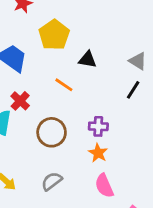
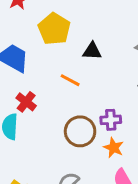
brown circle: (52, 132) -> (80, 131), moved

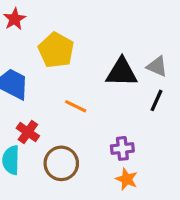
black triangle: (92, 51) -> (122, 72), moved, size x1.5
brown circle: (80, 131) -> (61, 163), moved

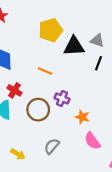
yellow pentagon: (56, 50) -> (51, 30), moved, turned 30
purple cross: (122, 148) -> (62, 98), moved, turned 32

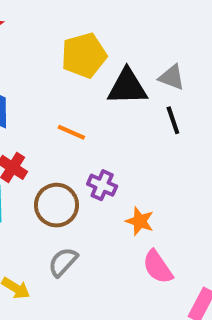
black line: (98, 63) -> (173, 120), turned -40
gray semicircle: (52, 146) -> (63, 262), moved

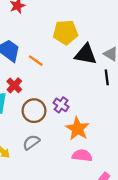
orange line: (71, 132) -> (36, 61), moved
orange star: (140, 221) -> (77, 129), size x1.5
pink semicircle: (158, 267) -> (82, 155), turned 120

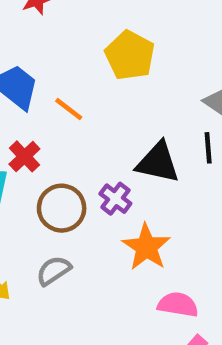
yellow pentagon: (65, 32) -> (130, 55), turned 30
black triangle: (86, 54) -> (158, 162), moved
pink semicircle: (82, 155) -> (178, 305), moved

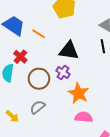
black triangle: (158, 162) -> (69, 51), moved
pink semicircle: (178, 305) -> (84, 117), moved

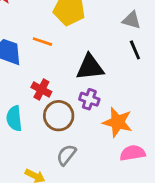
orange line: (39, 34) -> (42, 42), moved
red cross: (20, 57) -> (41, 90), moved

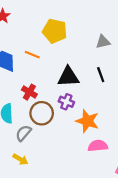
gray triangle: (132, 20) -> (103, 42), turned -32
black line: (135, 50) -> (101, 75), moved
gray semicircle: (66, 155) -> (23, 133), moved

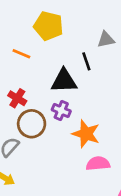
black line: (101, 75) -> (86, 61), moved

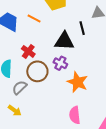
pink semicircle: (98, 164) -> (75, 115), moved, turned -96

